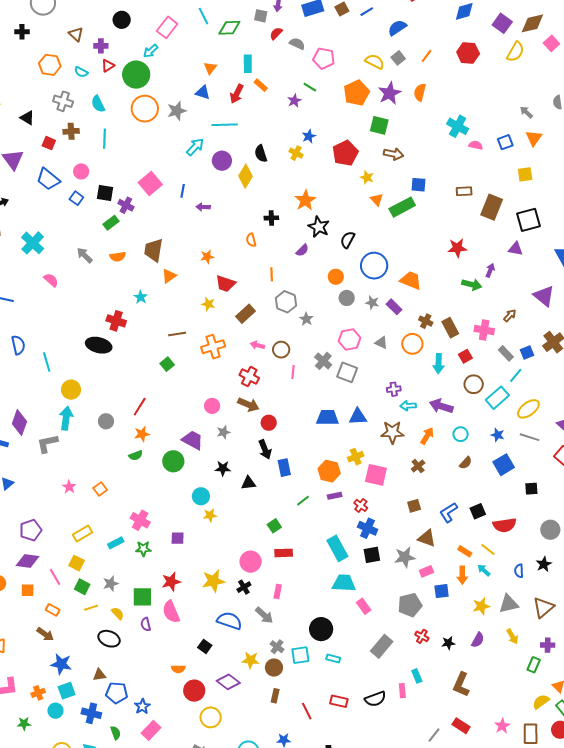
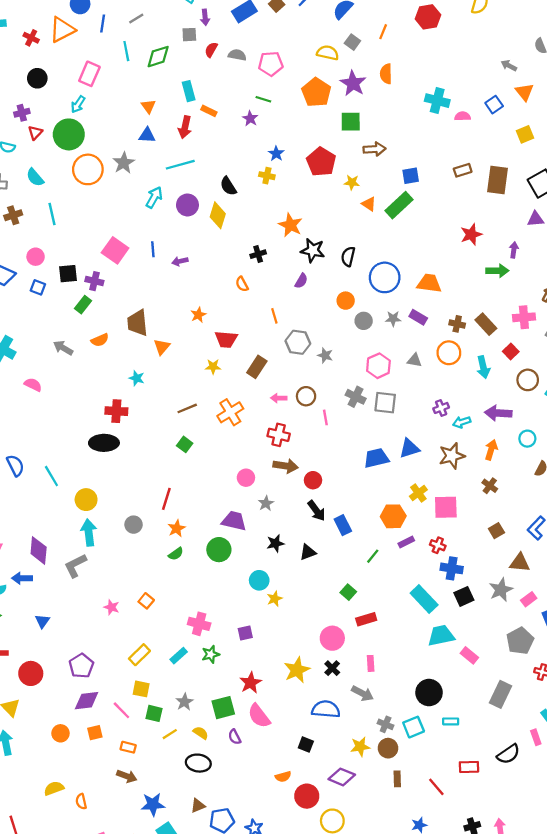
cyan line: (203, 16) -> (126, 51), turned 30

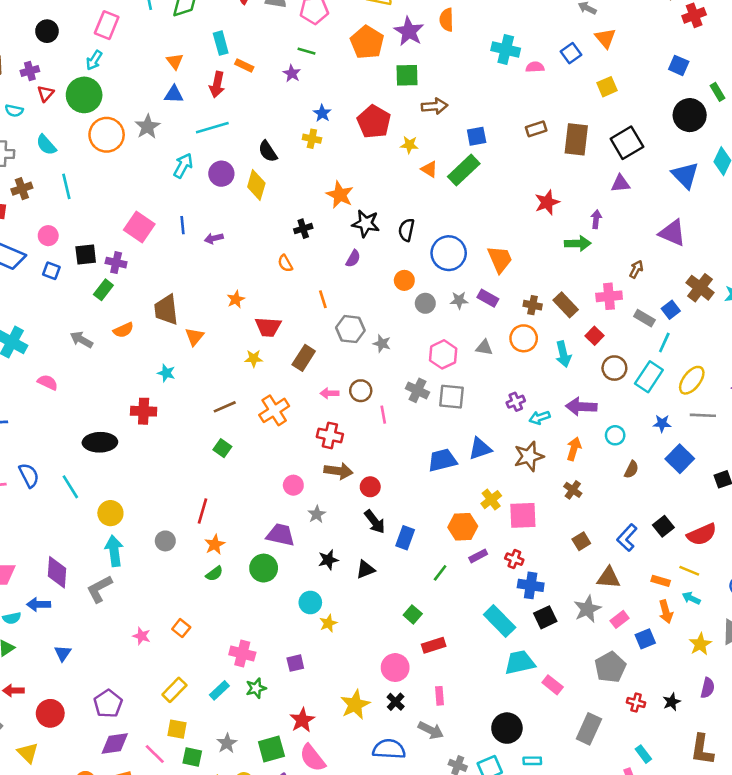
orange trapezoid: (429, 283) -> (500, 259), turned 60
black ellipse: (104, 443) -> (100, 442), moved
blue rectangle: (343, 525) -> (405, 538), turned 48

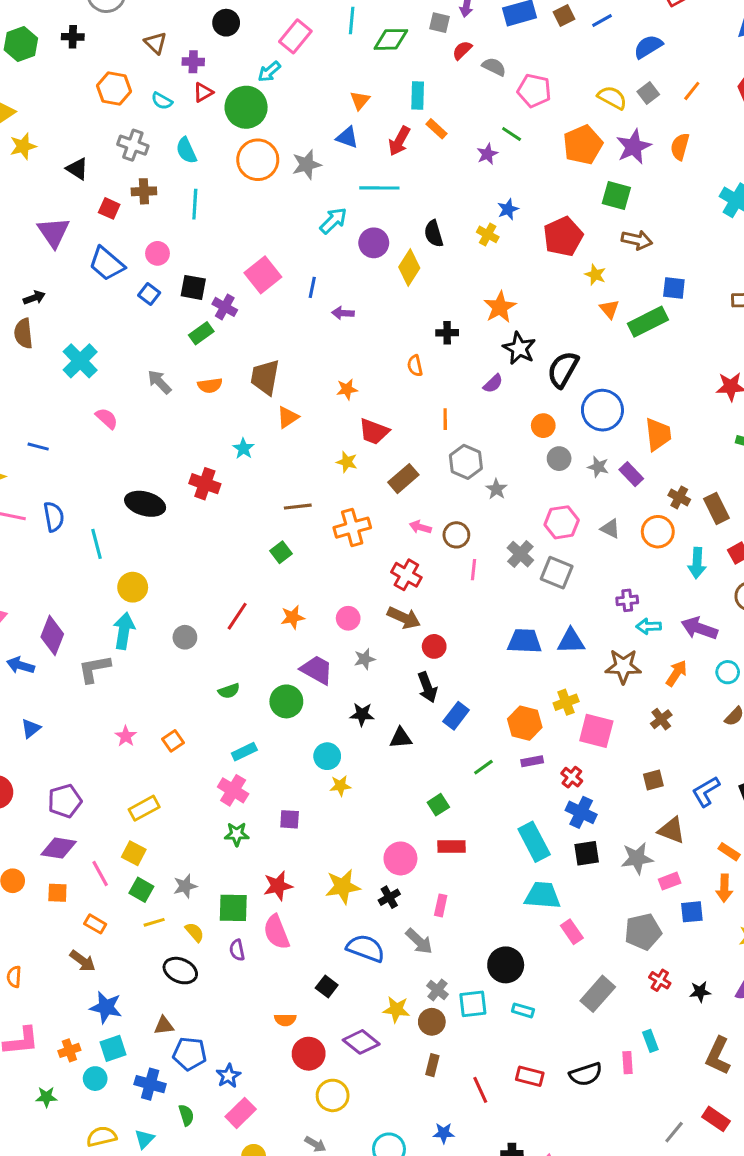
black semicircle: (406, 230) -> (563, 369), size x1.4
orange star: (215, 545) -> (293, 617), moved
cyan rectangle: (219, 690) -> (244, 752), moved

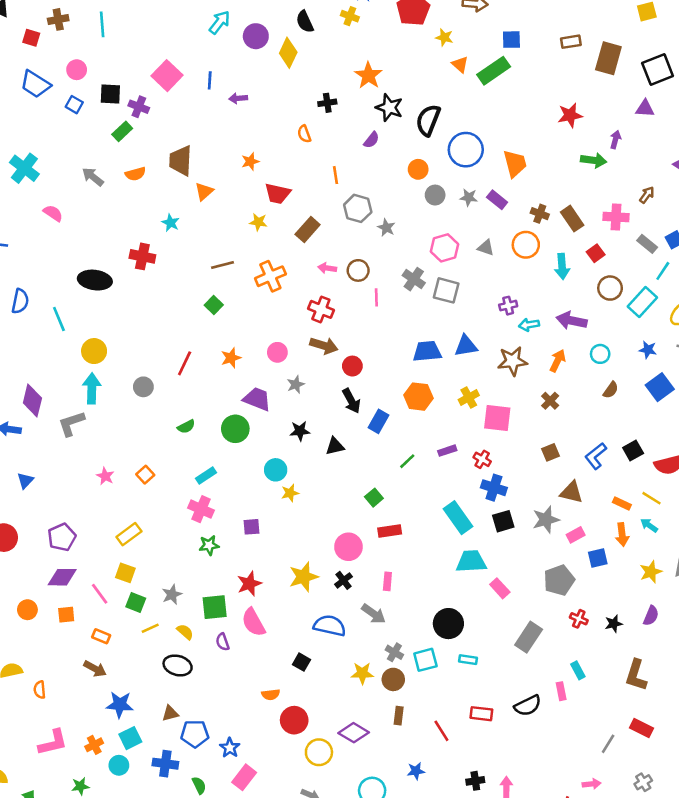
blue semicircle: (54, 517) -> (20, 301), turned 30
orange hexagon: (525, 723) -> (418, 397), moved
purple diamond: (361, 1042) -> (354, 733), moved

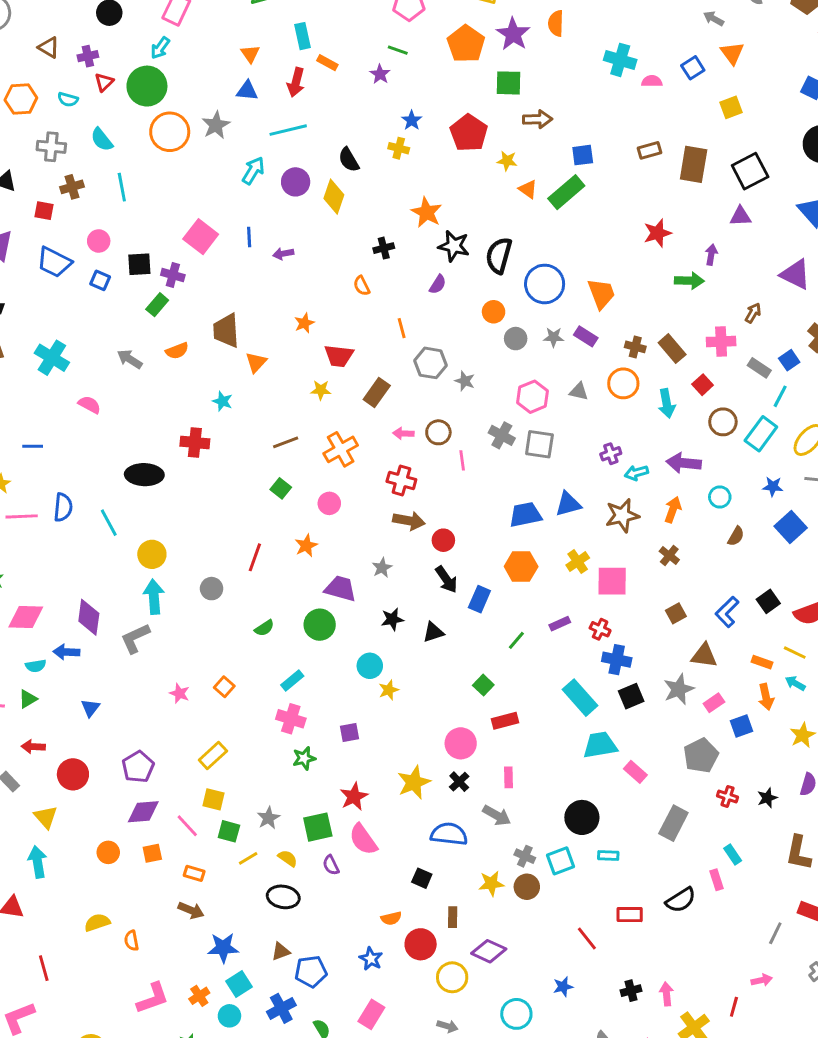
pink circle: (277, 352) -> (329, 503), moved
brown rectangle: (399, 716) -> (453, 917), moved
blue star: (230, 748) -> (371, 959), moved
blue cross: (165, 764) -> (281, 1008), turned -30

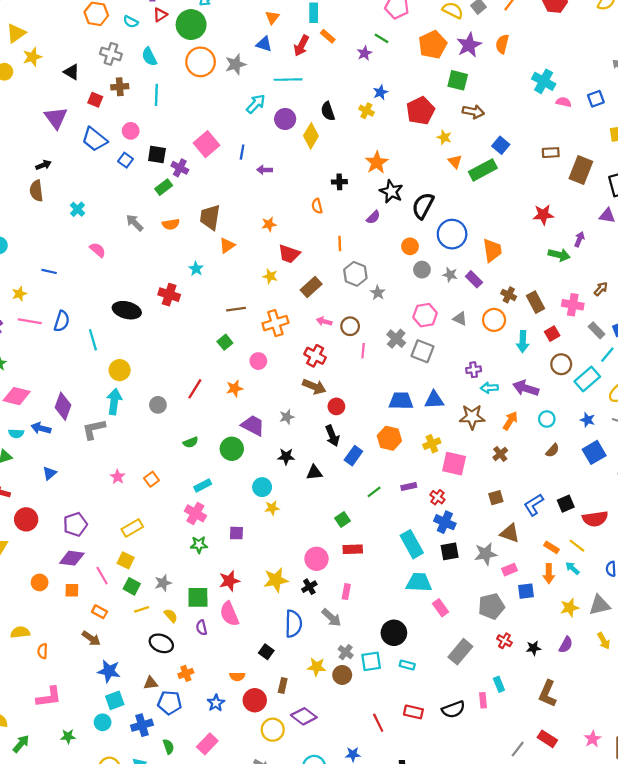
blue square: (583, 155) -> (501, 145), turned 35
cyan cross: (52, 358) -> (77, 209), size x0.6
blue semicircle: (449, 834) -> (293, 624), turned 72
orange cross: (199, 996) -> (186, 673), moved

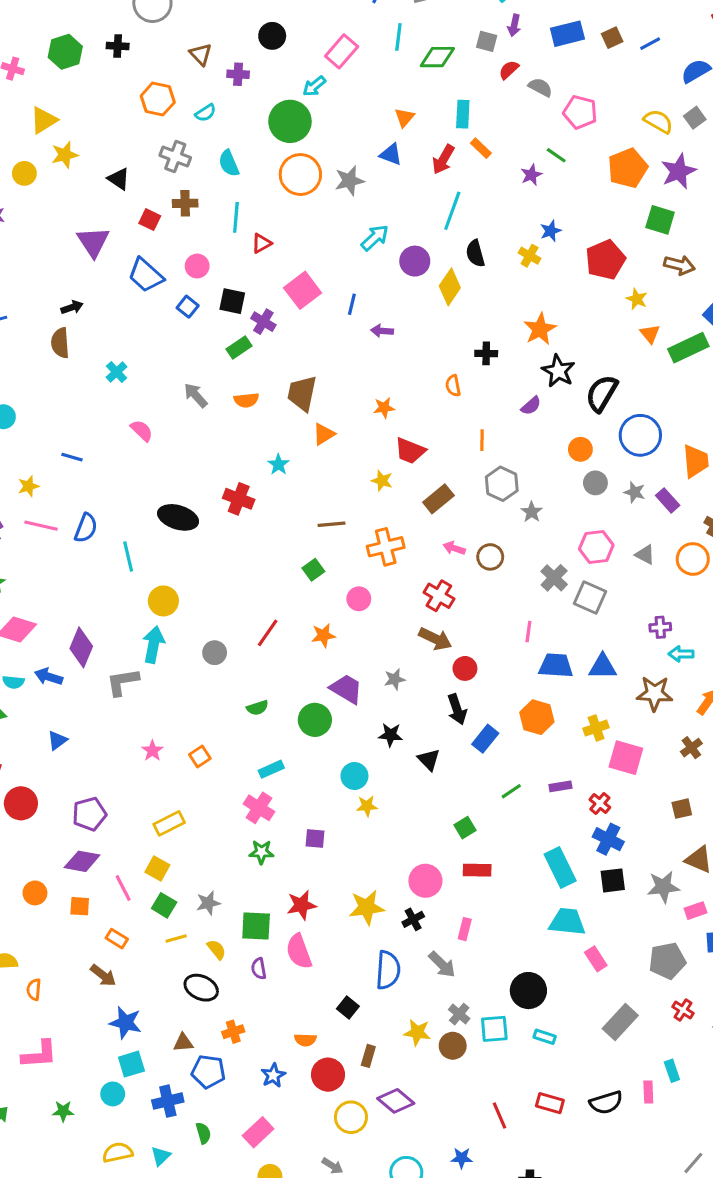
red triangle: (160, 15) -> (262, 243), moved
cyan semicircle: (131, 22) -> (205, 113), turned -64
cyan line: (288, 80) -> (452, 211), moved, turned -72
pink line: (363, 351) -> (528, 632), moved
black triangle: (314, 473) -> (429, 760), turned 49

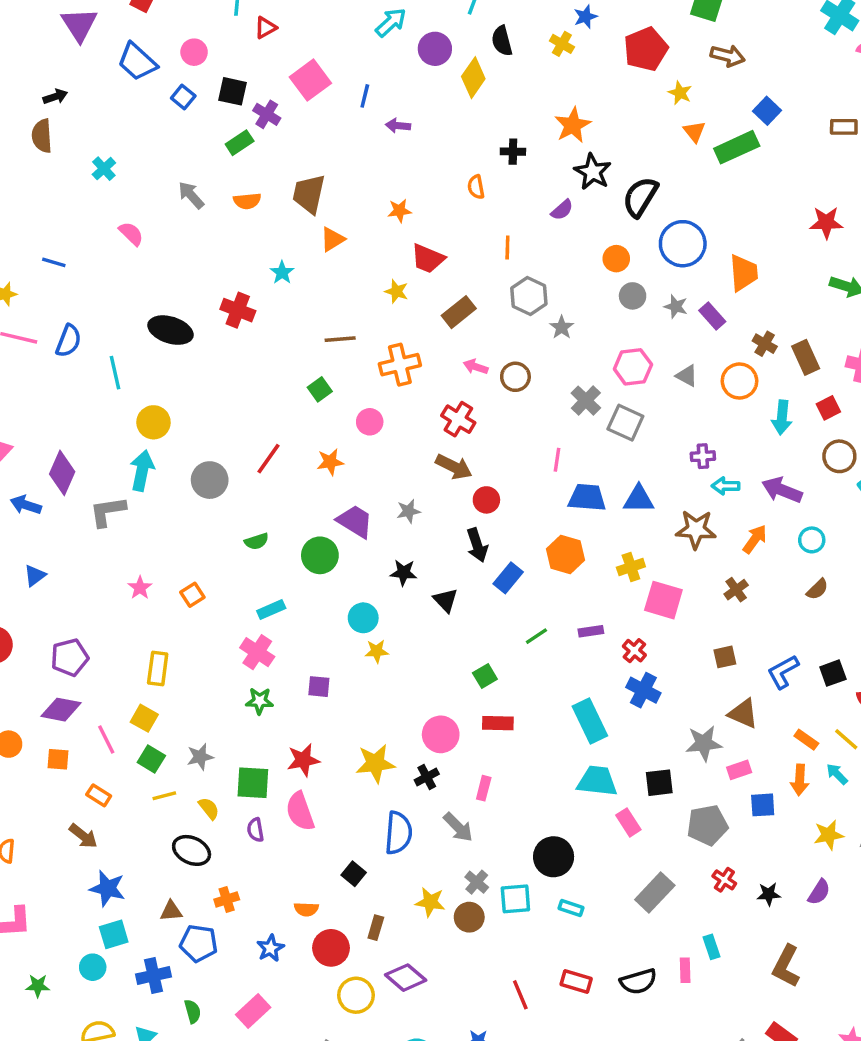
gray circle: (215, 653) -> (210, 480), size x1.4
yellow rectangle: (169, 823) -> (158, 668), turned -56
black square: (613, 880) -> (659, 783), moved

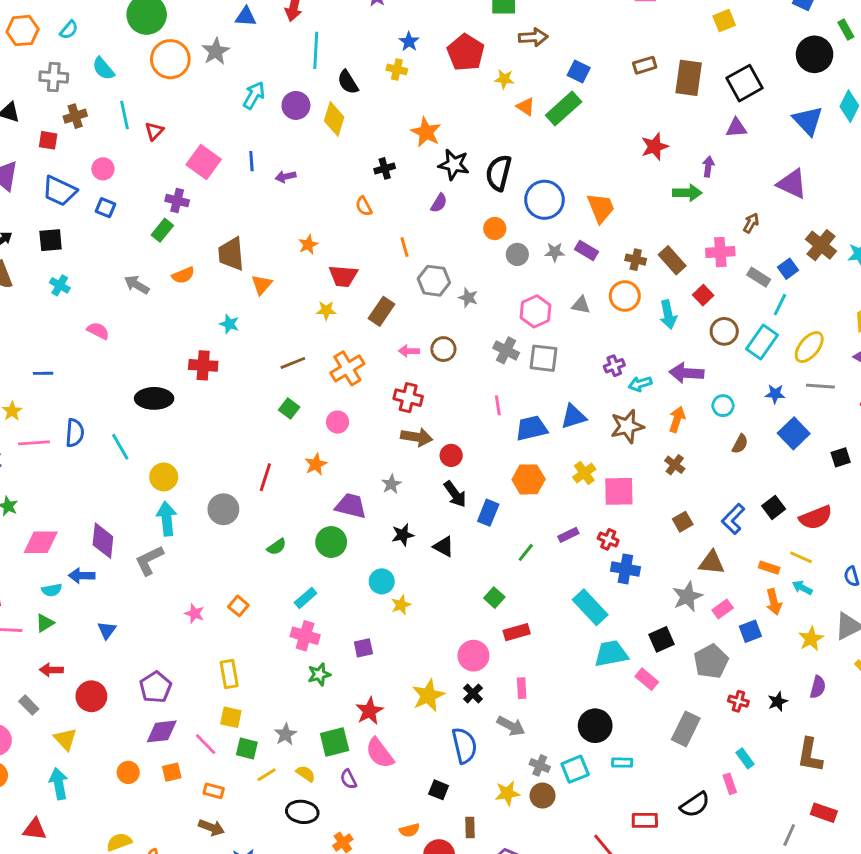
black square: (232, 91) -> (51, 240), moved

